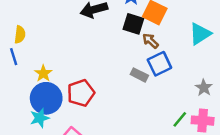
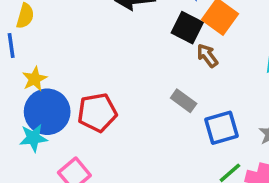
blue square: (159, 64) -> (222, 128), moved
yellow star: (43, 73) -> (35, 79), moved

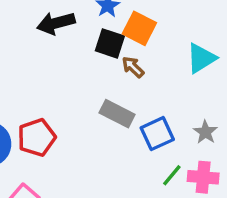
gray rectangle: (184, 101) -> (117, 114), size x1.4

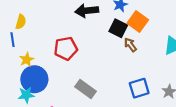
gray rectangle: (117, 114) -> (85, 89), moved
red pentagon: (37, 137) -> (66, 48), moved

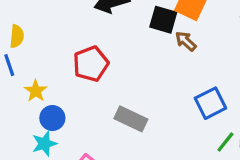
blue circle: (34, 79) -> (52, 118), size x0.6

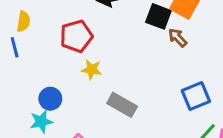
red pentagon: (91, 64) -> (76, 36), moved
yellow star: (36, 91) -> (92, 69), moved, turned -30

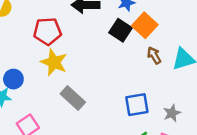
brown arrow: (178, 38) -> (154, 55), moved
yellow star: (92, 69) -> (54, 62), size x1.5

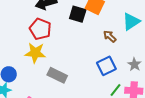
red pentagon: (47, 31) -> (40, 29), moved, turned -30
brown arrow: (154, 55) -> (110, 36), moved

